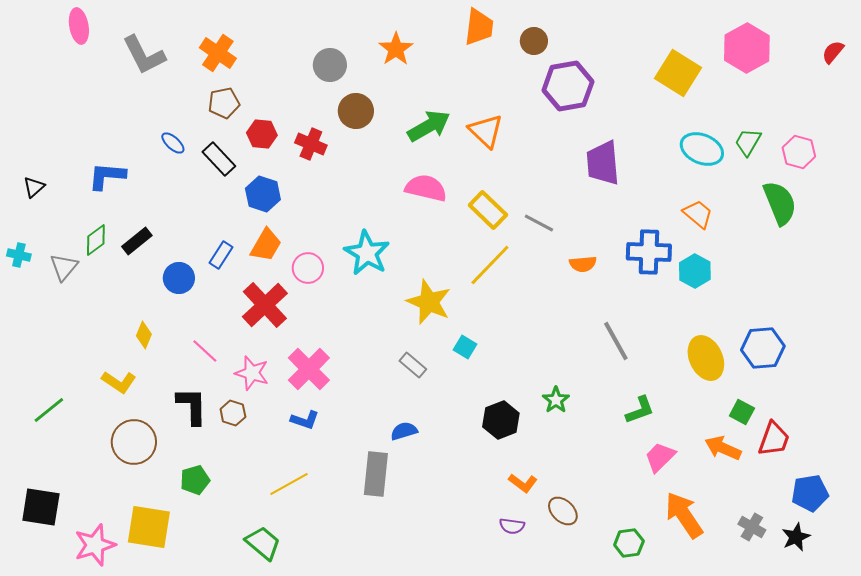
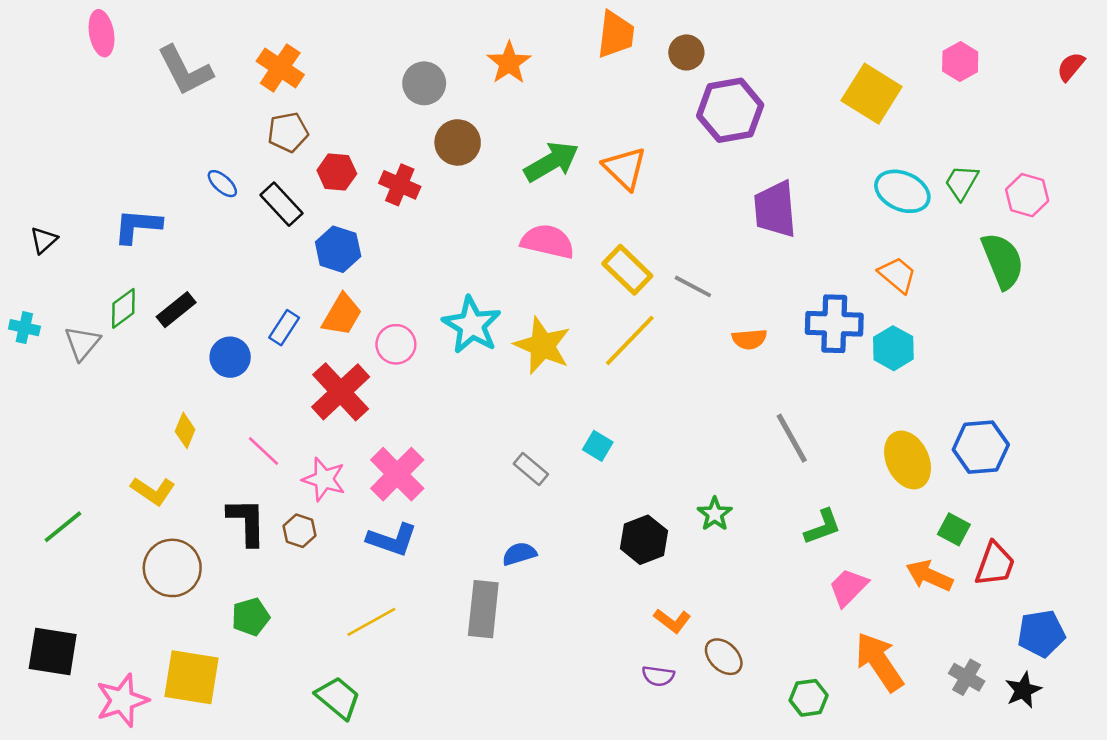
pink hexagon: (747, 48) -> (960, 61), size x0.6
yellow star: (429, 302) -> (542, 346), moved
blue L-shape: (305, 420) -> (392, 540), size x1.4

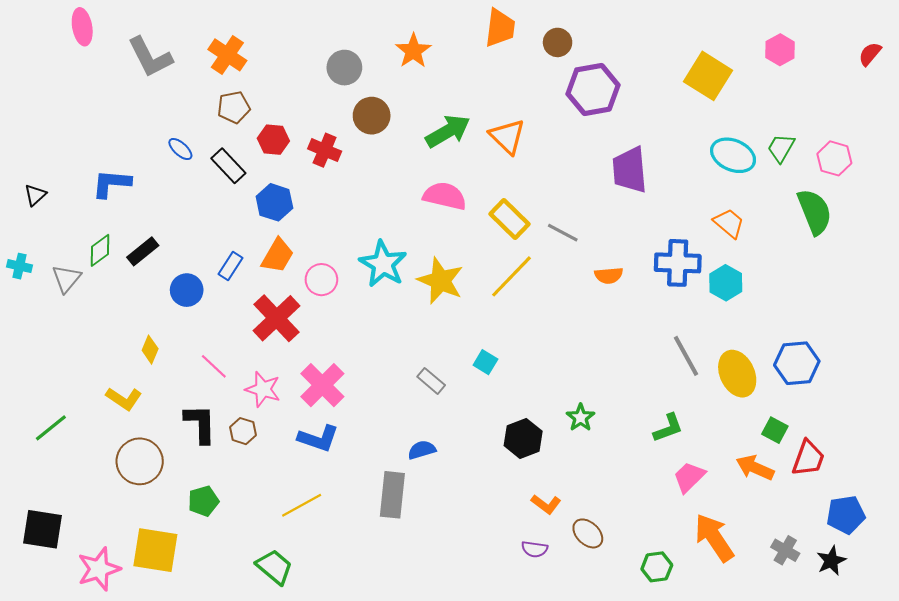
gray line: (792, 438) -> (686, 356), moved

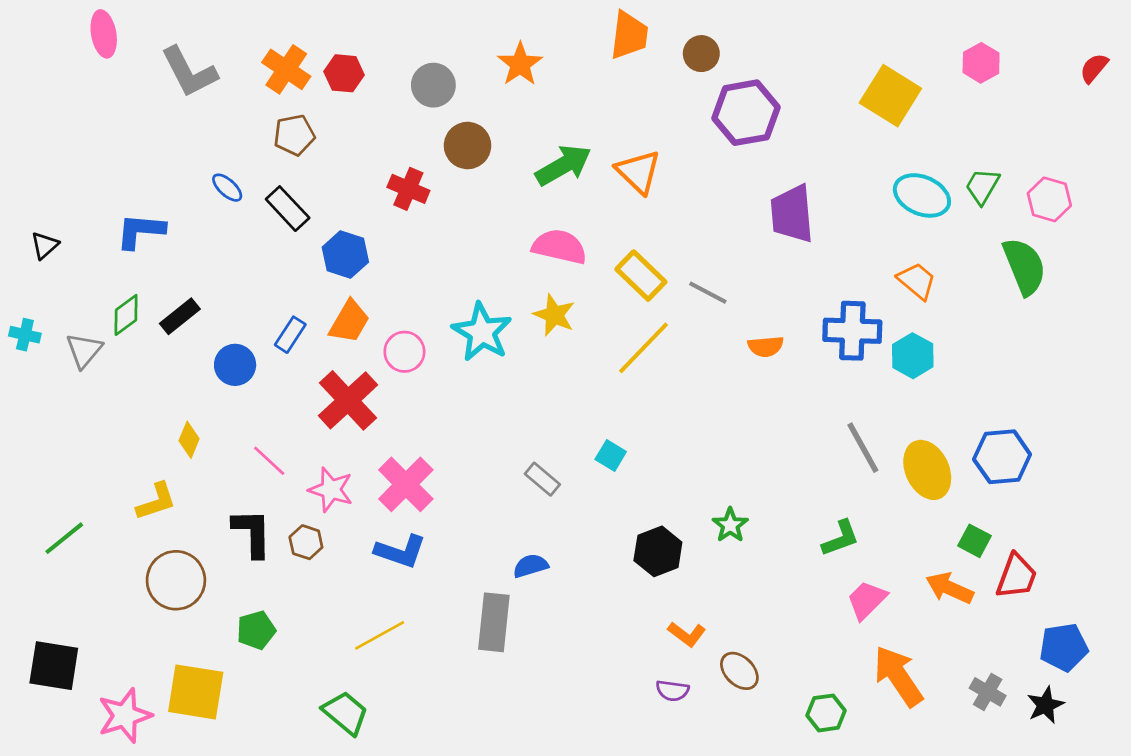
red hexagon: (273, 140) -> (344, 73), moved
yellow star: (441, 281) -> (554, 315), moved, size x0.7
yellow L-shape: (124, 399) -> (156, 501), turned -52

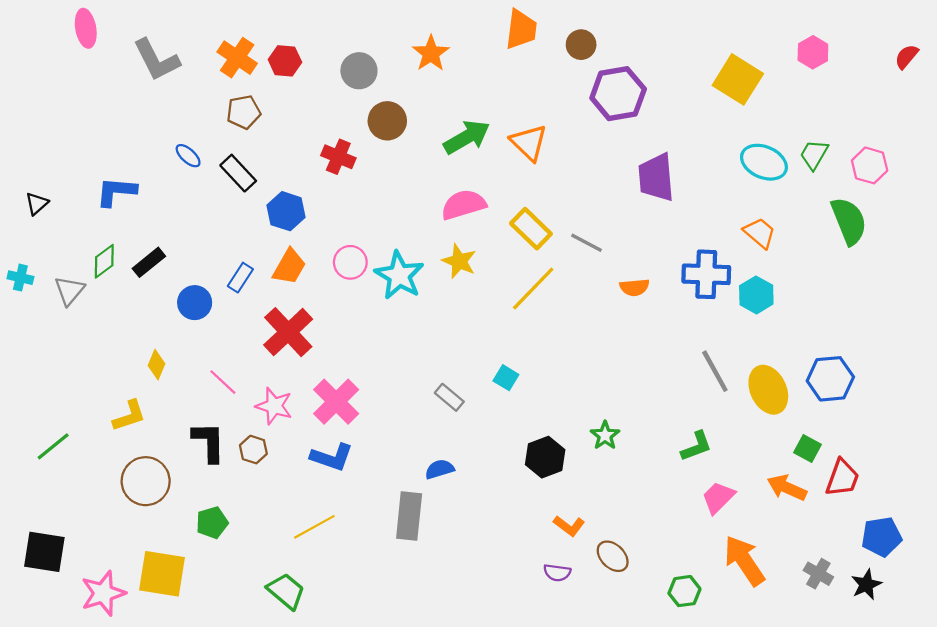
pink semicircle: (559, 247) -> (463, 205), turned -30
pink circle: (404, 352) -> (350, 262), moved

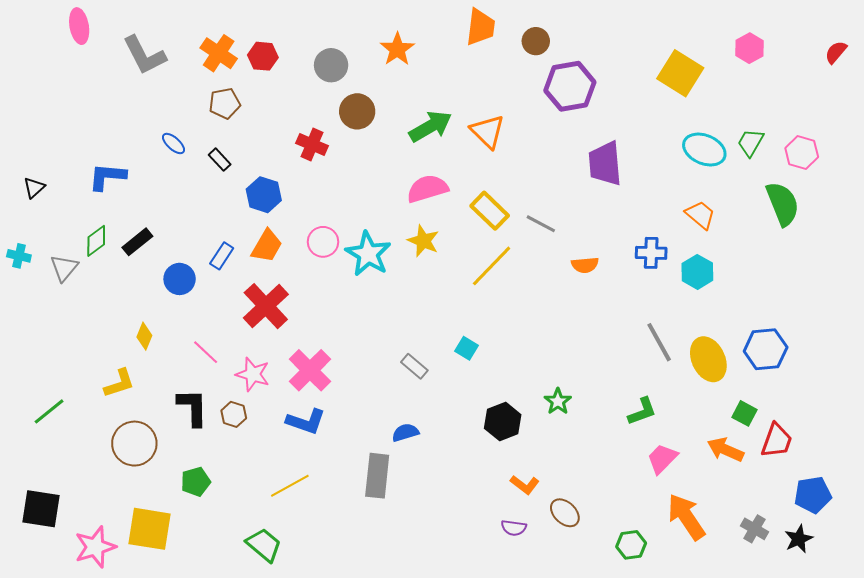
black rectangle: (238, 173) -> (220, 160), size x0.7
blue cross: (706, 274) -> (651, 253), size x0.7

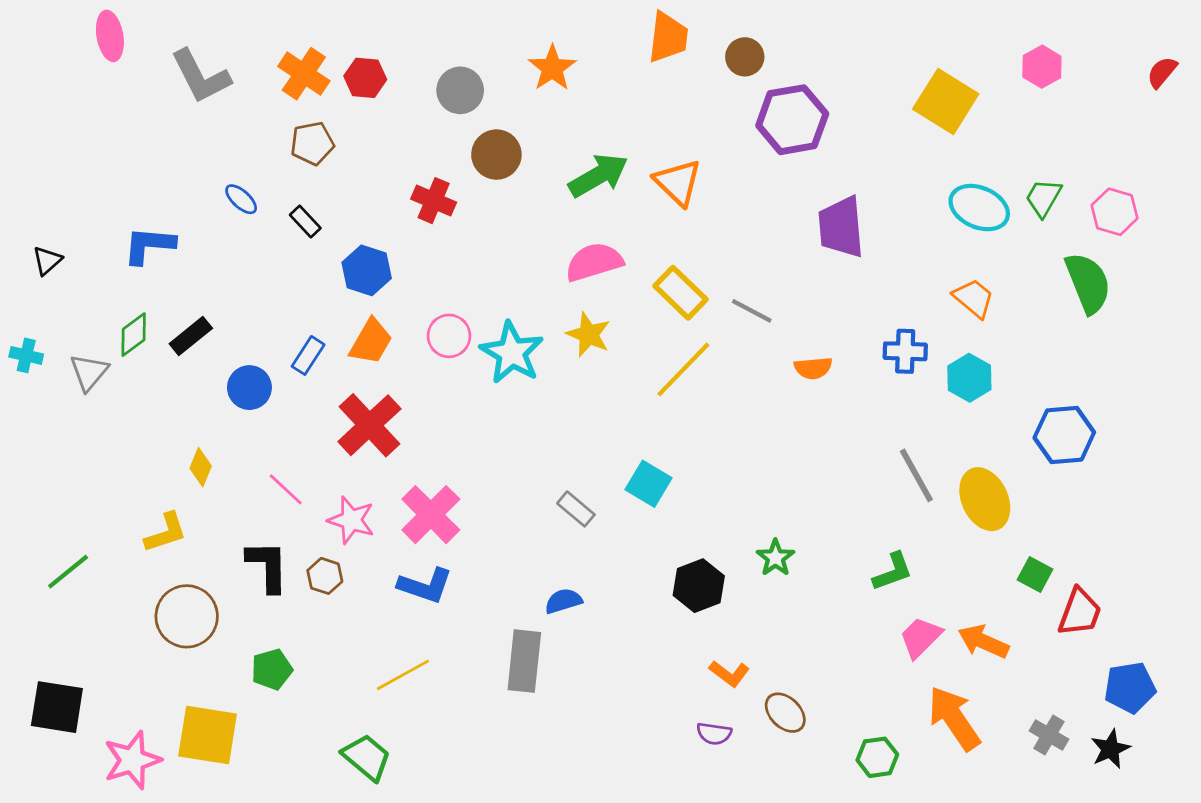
cyan square: (467, 348) -> (648, 484), size x1.4
blue hexagon: (766, 349) -> (1064, 435), moved
orange arrow: (725, 450) -> (983, 641), moved

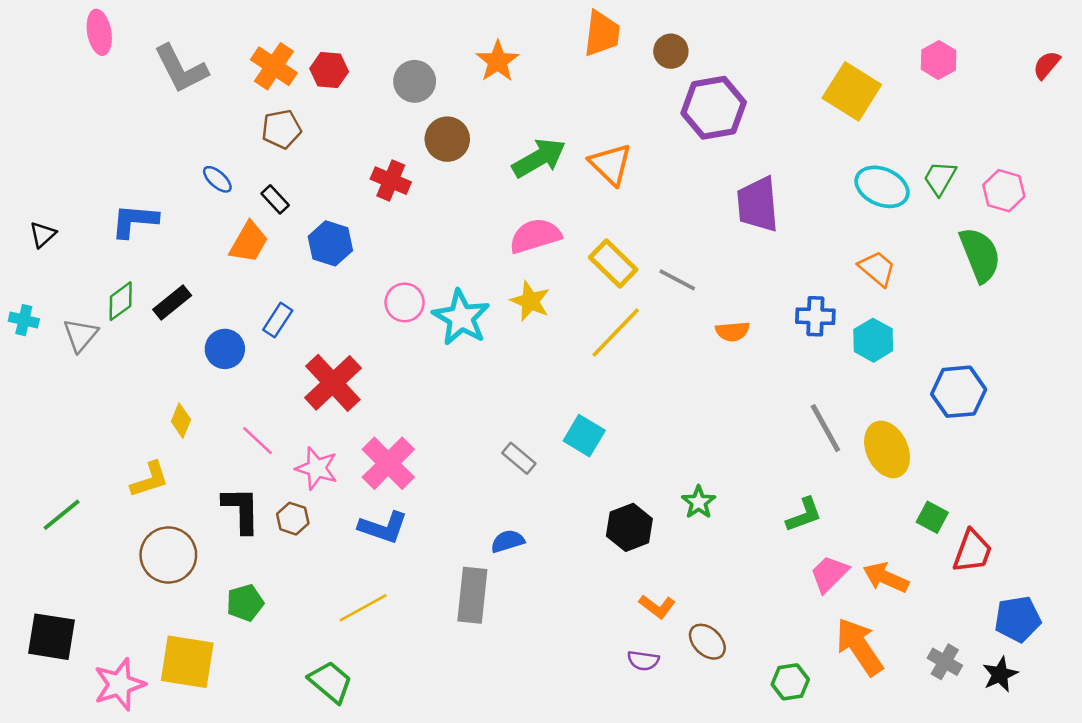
orange trapezoid: (371, 342) -> (249, 242), moved

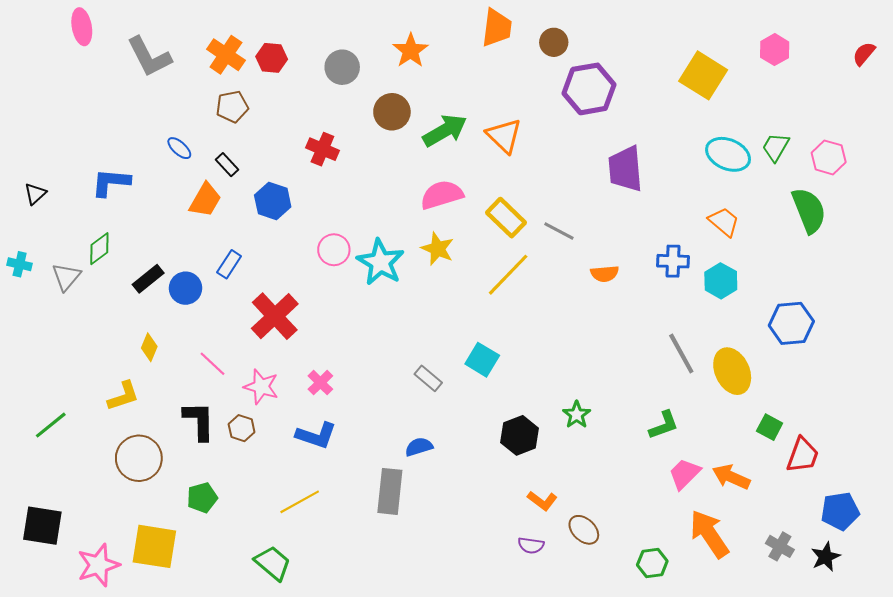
brown circle: (447, 139) -> (392, 112), moved
black rectangle: (172, 302) -> (148, 279), moved
pink cross: (388, 463) -> (320, 383), size x0.6

